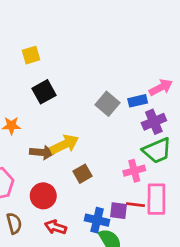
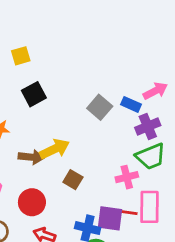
blue rectangle: (138, 101) -> (131, 104), turned 36
brown square: (83, 174) -> (73, 180), turned -30
purple square: (118, 211) -> (110, 218), size x1.4

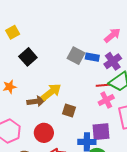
blue rectangle: (131, 104) -> (92, 57), moved
red line: (128, 212) -> (103, 85), moved

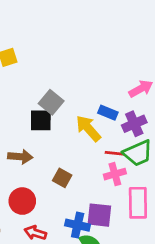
gray square: (76, 56) -> (51, 102), moved
black square: (28, 57) -> (41, 120), moved, turned 30
yellow arrow: (51, 92) -> (88, 128), moved, turned -105

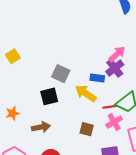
gray square: (51, 102) -> (61, 74), moved
purple cross: (134, 124) -> (115, 68), moved
brown square: (62, 178) -> (87, 129), moved

